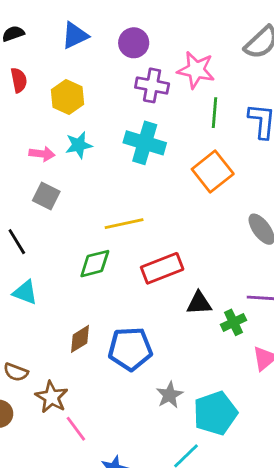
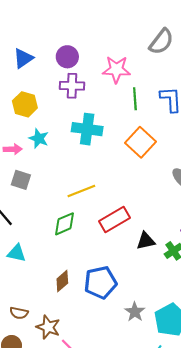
purple cross: (152, 85) -> (72, 86), moved
cyan star: (79, 145) -> (39, 138), turned -30

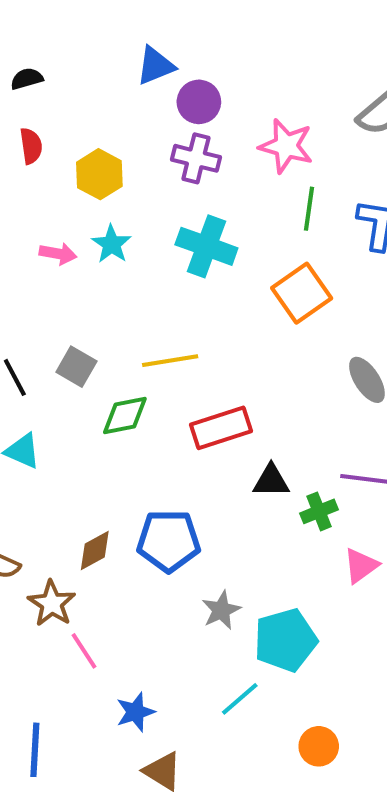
blue triangle: (23, 58) -> (155, 66), moved
gray square: (21, 180) -> (76, 367), moved
brown diamond: (62, 281) -> (95, 551), moved

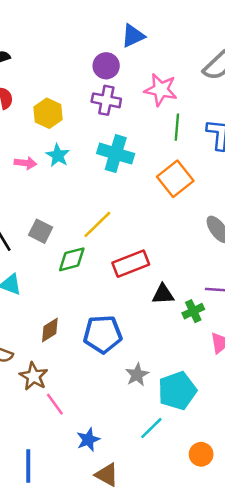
blue triangle: (155, 66) -> (133, 36), moved
yellow line: (170, 361) -> (97, 224), turned -32
brown diamond: (95, 551) -> (50, 330), moved

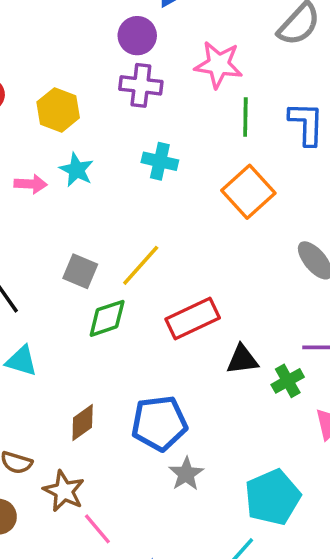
cyan cross: (116, 154) -> (160, 161), size x0.7
gray square: (41, 231) -> (80, 271), moved
gray star: (137, 375) -> (186, 474), moved

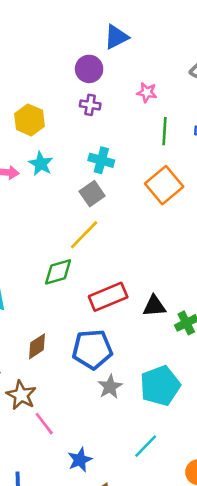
pink star: (219, 65) -> (147, 92), size x0.6
purple cross: (141, 85) -> (90, 105), size x0.7
gray square: (80, 271) -> (92, 194), moved, turned 30
red rectangle: (193, 319) -> (108, 297), moved
cyan pentagon: (273, 497) -> (160, 386), moved

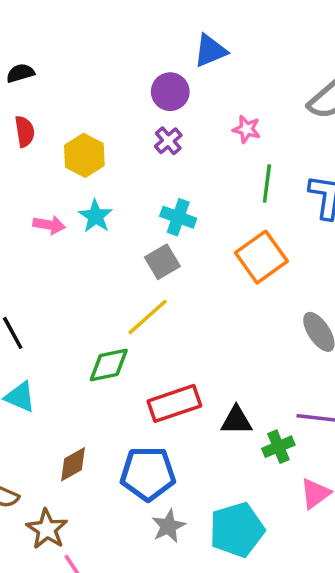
purple cross: (90, 105) -> (168, 141), turned 36

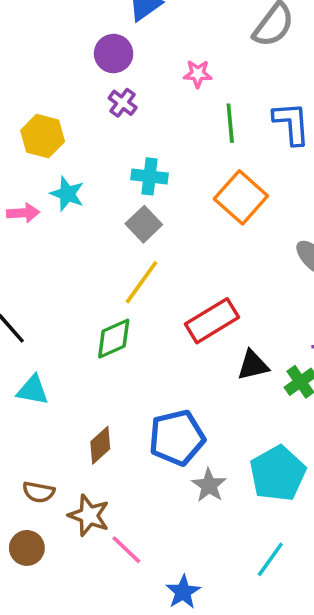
red rectangle: (174, 403) -> (212, 321), moved

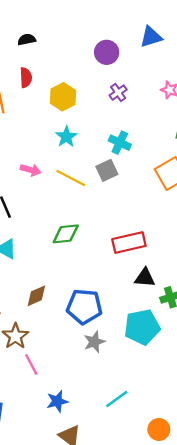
purple circle: (114, 54) -> (107, 52), moved
pink arrow: (23, 213) -> (31, 170), moved
yellow line: (141, 282) -> (71, 178), moved, turned 64
cyan pentagon: (278, 473) -> (142, 327), moved

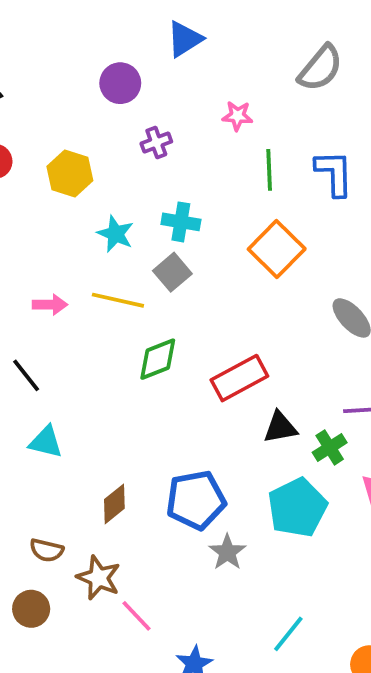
purple cross: (118, 93) -> (156, 142), turned 30
cyan star: (66, 137) -> (115, 234), moved
green diamond: (66, 234) -> (158, 359), moved

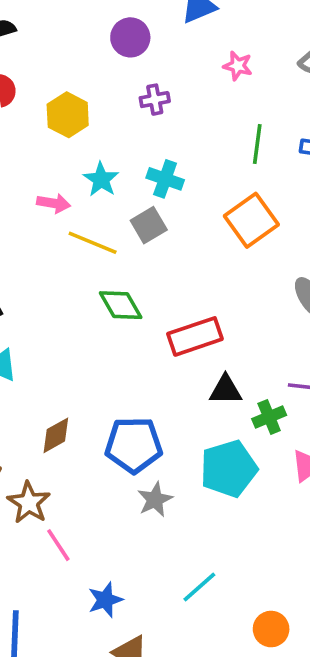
pink star: (237, 116) -> (238, 66), moved
pink arrow: (50, 305) -> (54, 203), moved
green diamond: (158, 359) -> (121, 305), turned 72

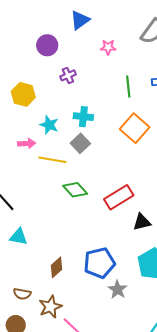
brown star: (29, 503) -> (50, 307), turned 30

